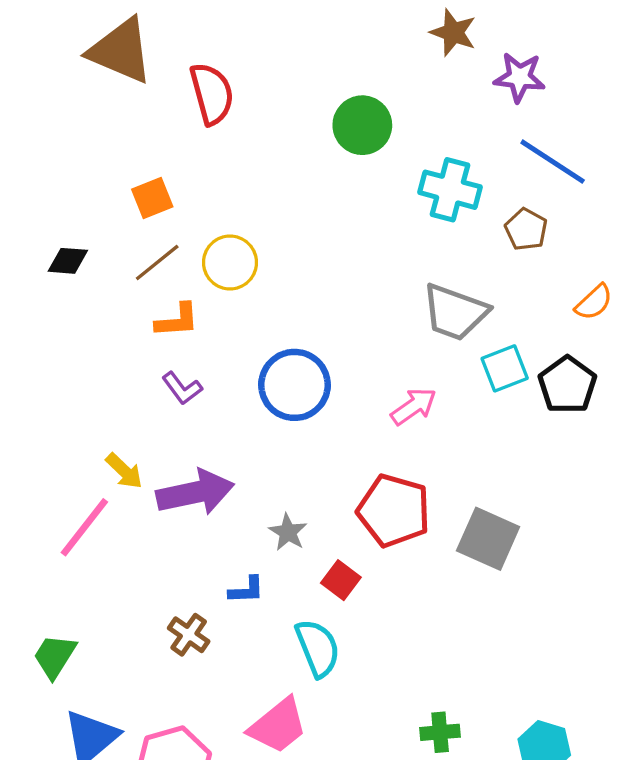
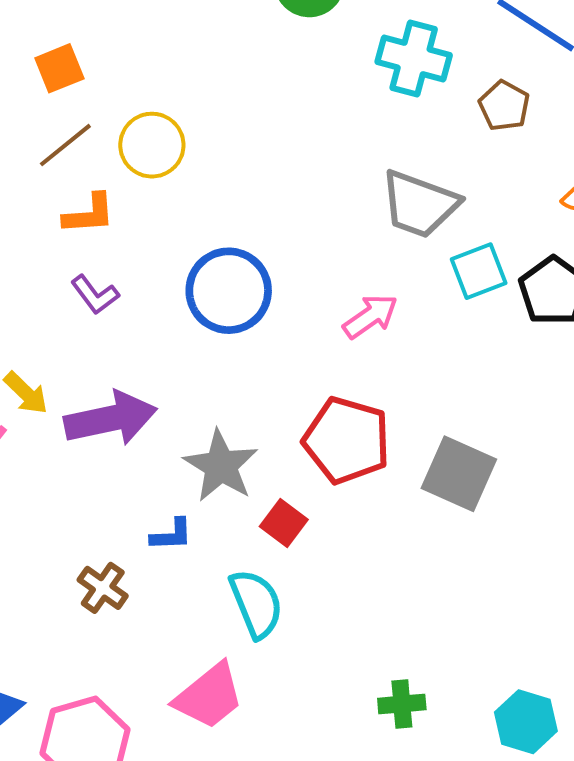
gray star: (288, 532) -> (221, 466), size x1.6

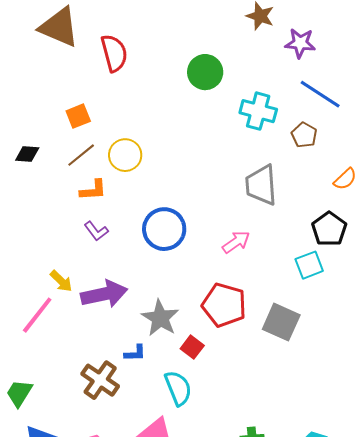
gray trapezoid: (420, 204) -> (261, 185), turned 66
cyan square: (479, 271) -> (309, 265), moved
brown cross: (103, 588) -> (100, 380), size x1.5

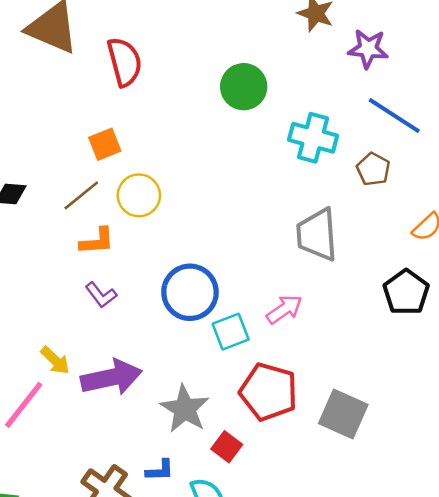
orange square: (78, 116) -> (105, 144), moved
cyan square: (309, 265) -> (231, 332), moved
blue L-shape: (135, 353) -> (160, 470), moved

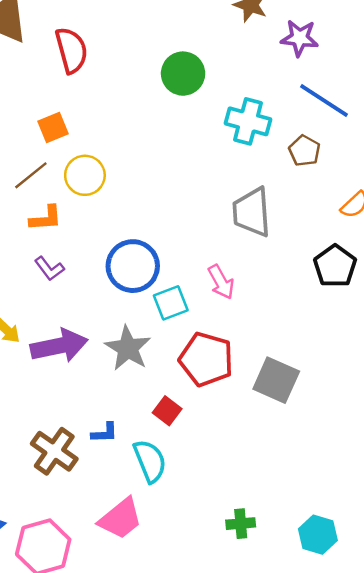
pink arrow: (284, 309) -> (221, 282), turned 96
gray star: (185, 409) -> (128, 348), moved

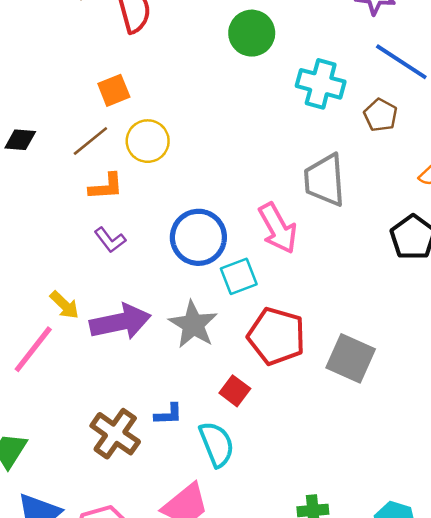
pink arrow: (221, 282) -> (278, 228), moved, size x1.4

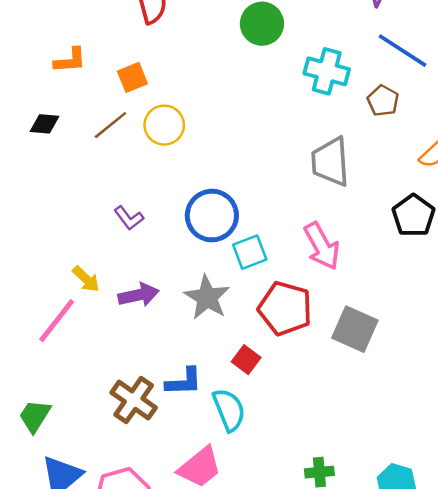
orange L-shape: (106, 187) -> (70, 60), moved
pink arrow: (278, 228) -> (322, 246), moved
purple arrow: (120, 322) -> (139, 295), size x0.7
blue L-shape: (168, 414) -> (184, 382), size x1.4

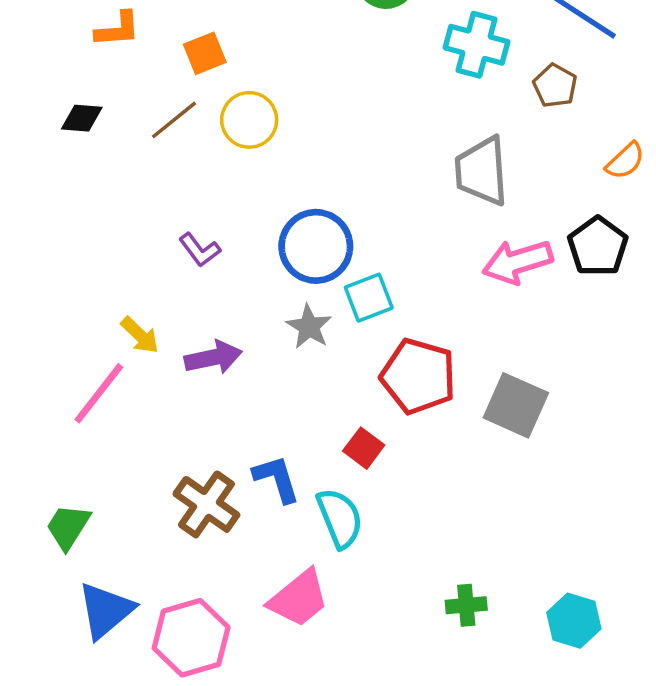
pink arrow: (322, 246) -> (517, 262), moved, turned 102
gray star: (207, 297) -> (309, 327), moved, size x0.7
blue L-shape: (184, 382) -> (277, 479), turned -105

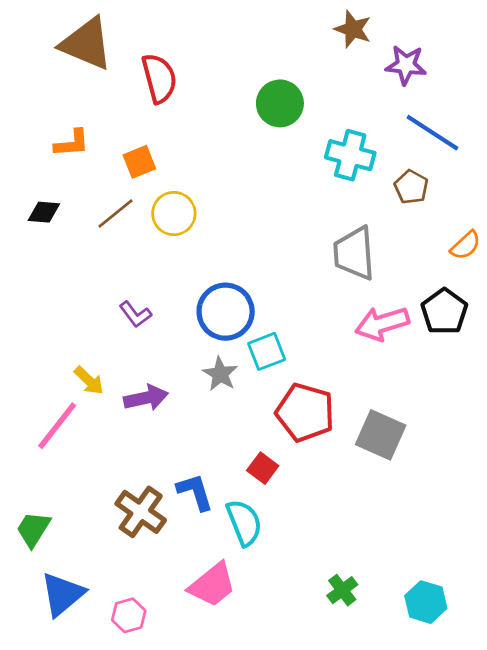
green cross: (466, 605) -> (342, 590), turned -32
pink hexagon: (191, 638) -> (129, 615), size x0.6

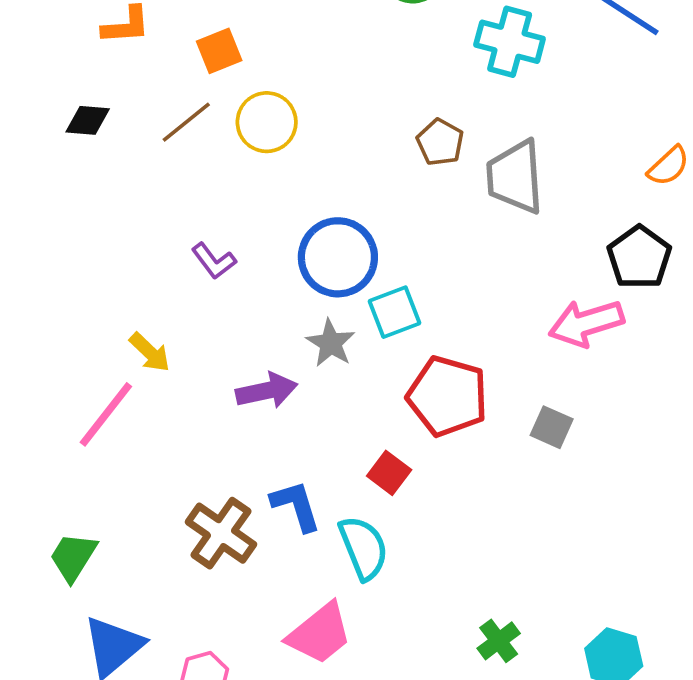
brown pentagon: (411, 187) -> (440, 142), moved
pink arrow: (382, 324) -> (586, 323), moved
purple arrow: (146, 398) -> (267, 391), moved
gray square: (381, 435) -> (552, 427), size x0.6

